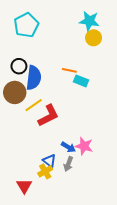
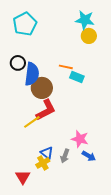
brown circle: (15, 92) -> (42, 88), moved
yellow line: (34, 105) -> (32, 122), moved
blue arrow: (68, 147) -> (89, 156), moved

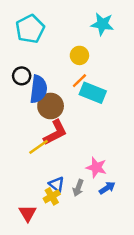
yellow circle: (89, 36) -> (79, 55), moved
orange line: (66, 67) -> (79, 81), turned -56
cyan rectangle: (77, 77) -> (93, 93), size x1.5
blue arrow: (89, 156) -> (107, 188), turned -64

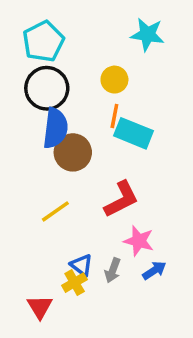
black circle: (22, 76) -> (47, 88), moved, size x1.6
orange line: (79, 81) -> (114, 116), turned -35
red L-shape: (55, 132) -> (121, 199), moved

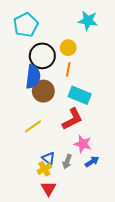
black circle: (47, 88) -> (42, 56), moved
cyan rectangle: (134, 133) -> (80, 95), moved
red triangle: (40, 307) -> (49, 188), moved

